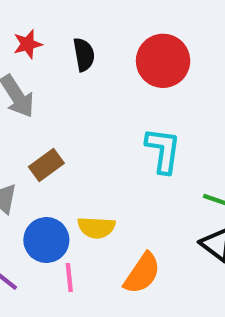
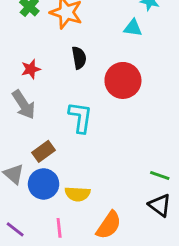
black semicircle: (84, 55) -> (79, 58), moved
cyan L-shape: (163, 150) -> (80, 117), moved
blue circle: (46, 240) -> (44, 184), moved

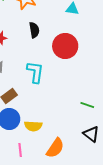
green line: (160, 175) -> (87, 105), moved

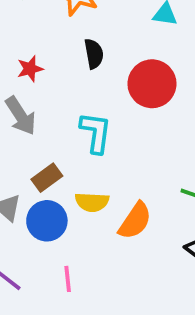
yellow semicircle: (33, 126) -> (92, 202), moved
orange semicircle: (55, 148) -> (135, 221), moved

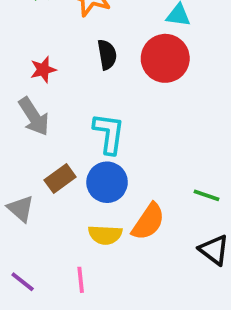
red circle: (152, 84) -> (165, 58), moved
yellow semicircle: (92, 202) -> (105, 235), moved
blue circle: (47, 221) -> (107, 182), moved

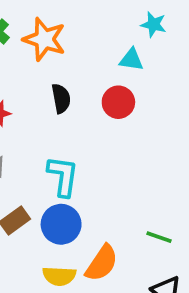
red circle: (165, 58) -> (118, 102), size x0.7

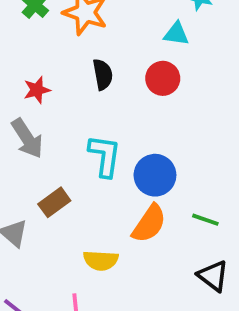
blue circle: (61, 224) -> (155, 175), moved
orange semicircle: (102, 263) -> (149, 224), moved

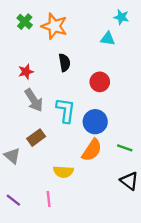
red circle: (163, 78) -> (100, 82), moved
gray arrow: (27, 138) -> (34, 100), moved

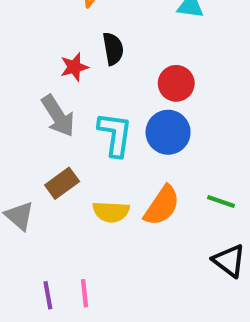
red star: (26, 72) -> (74, 67), moved
blue circle: (95, 122) -> (168, 132), moved
yellow semicircle: (63, 172) -> (111, 212), moved
purple line: (13, 200) -> (48, 295), moved, turned 42

